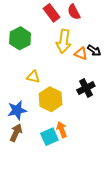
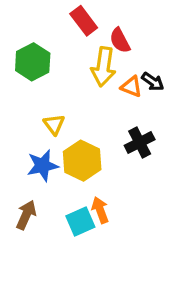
red semicircle: (74, 12) -> (120, 40), moved
yellow triangle: (33, 77) -> (54, 124), turned 40
blue star: (17, 110) -> (43, 166), moved

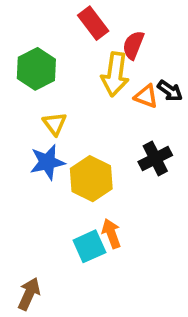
red semicircle: (120, 40) -> (133, 45), turned 50
yellow triangle: (54, 124) -> (55, 124), moved
blue star: (43, 166) -> (47, 162), moved
brown arrow: (26, 215) -> (29, 294), moved

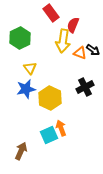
brown arrow: (29, 294) -> (21, 151), moved

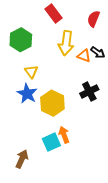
red semicircle: (73, 25) -> (94, 19), moved
blue star: (26, 89) -> (27, 94), turned -30

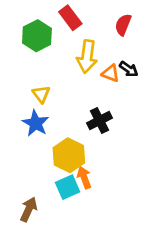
green hexagon: (21, 40) -> (37, 36), moved
black cross: (89, 92) -> (99, 120), moved
yellow hexagon: (52, 103) -> (69, 155), moved

